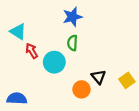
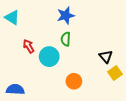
cyan triangle: (18, 32) -> (12, 17), moved
black triangle: (99, 77) -> (106, 57), moved

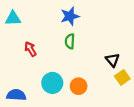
cyan triangle: (12, 17) -> (13, 18), turned -35
cyan circle: (49, 57) -> (52, 83), moved

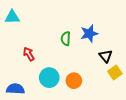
blue star: (70, 16) -> (89, 33), moved
red arrow: (30, 49) -> (29, 54), moved

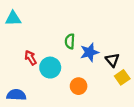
blue star: (89, 33) -> (89, 52), moved
cyan circle: (49, 78) -> (50, 68), moved

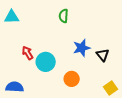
green semicircle: (70, 41) -> (64, 16), moved
yellow square: (122, 77) -> (111, 88), moved

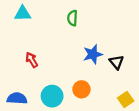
cyan triangle: (12, 17) -> (23, 14), moved
cyan circle: (46, 62) -> (52, 96), moved

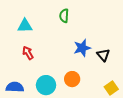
cyan triangle: (23, 14) -> (25, 26), moved

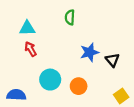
red arrow: (28, 53) -> (31, 49), moved
cyan circle: (46, 85) -> (50, 80), moved

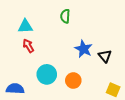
blue star: (89, 52) -> (84, 49), turned -30
yellow square: (121, 96) -> (113, 90), turned -32

